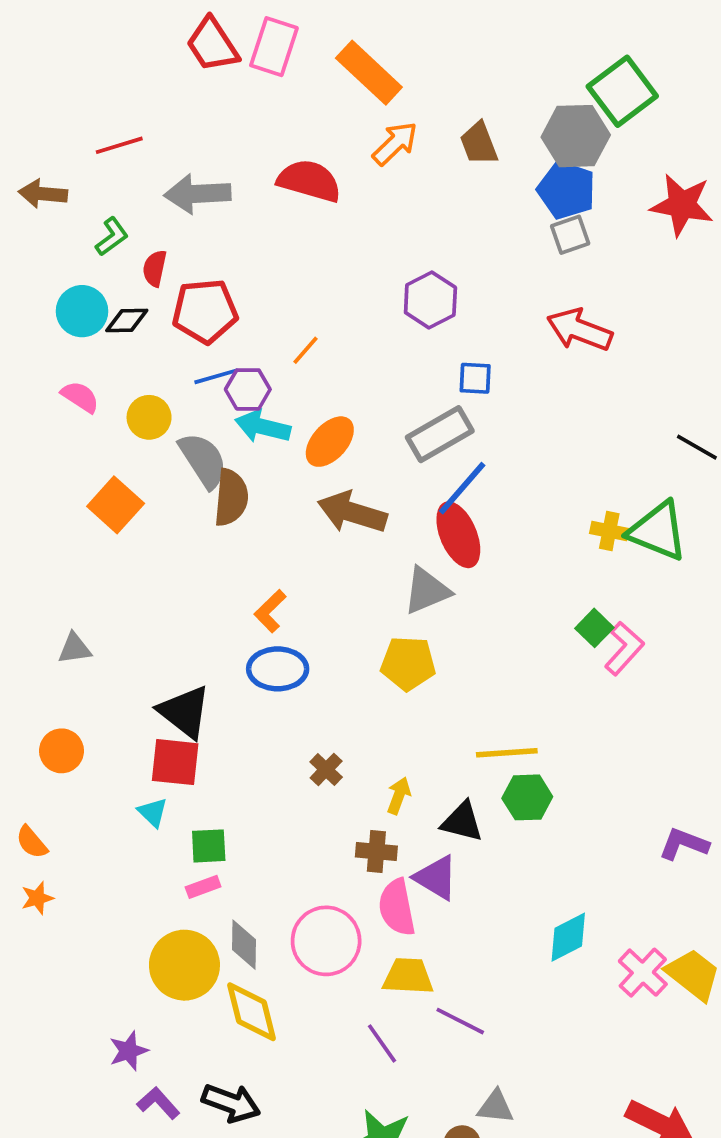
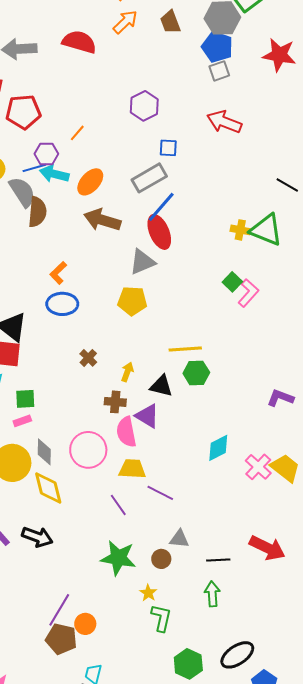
blue line: (216, 376) -> (34, 168), moved

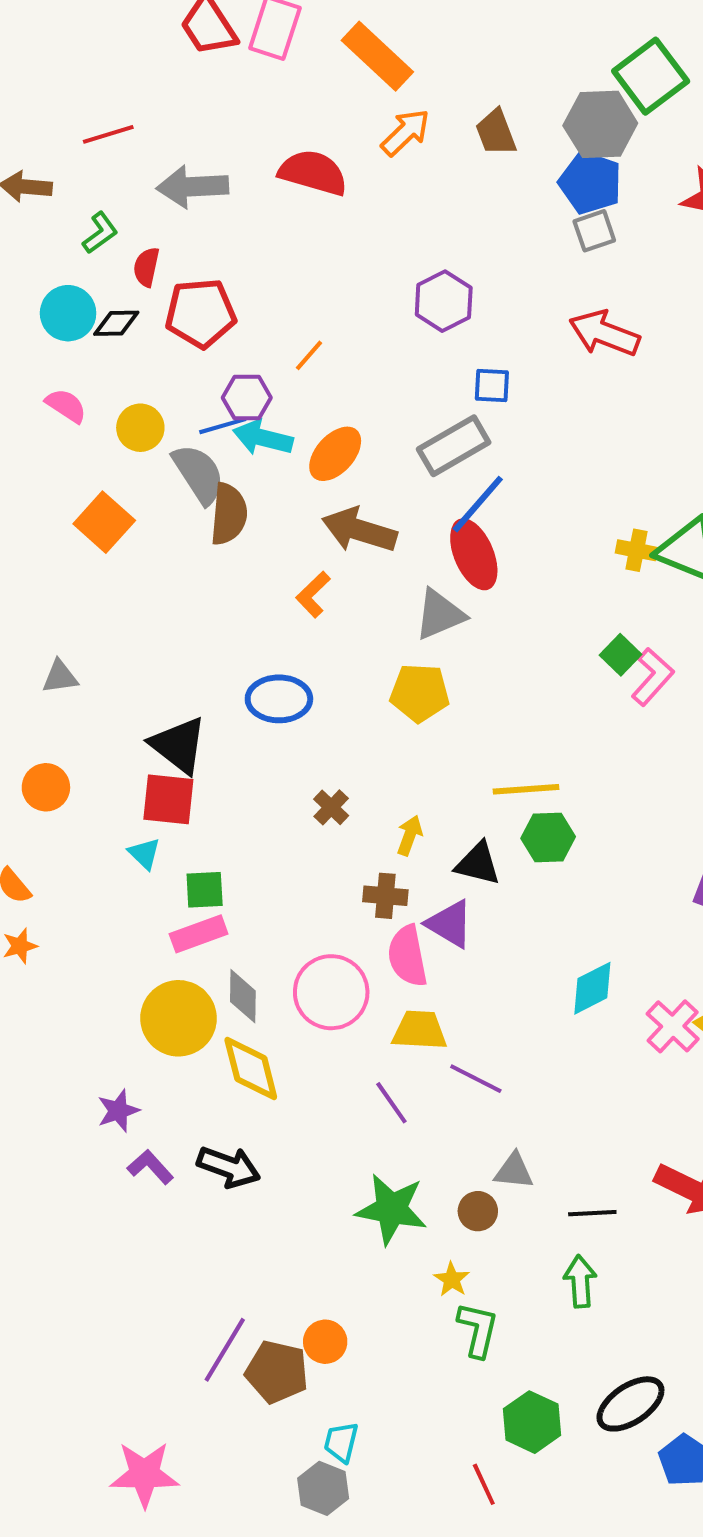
orange L-shape: (58, 273) -> (313, 594), moved
pink rectangle: (22, 421) -> (199, 934), size x1.5
purple line: (59, 610) -> (225, 1350), moved

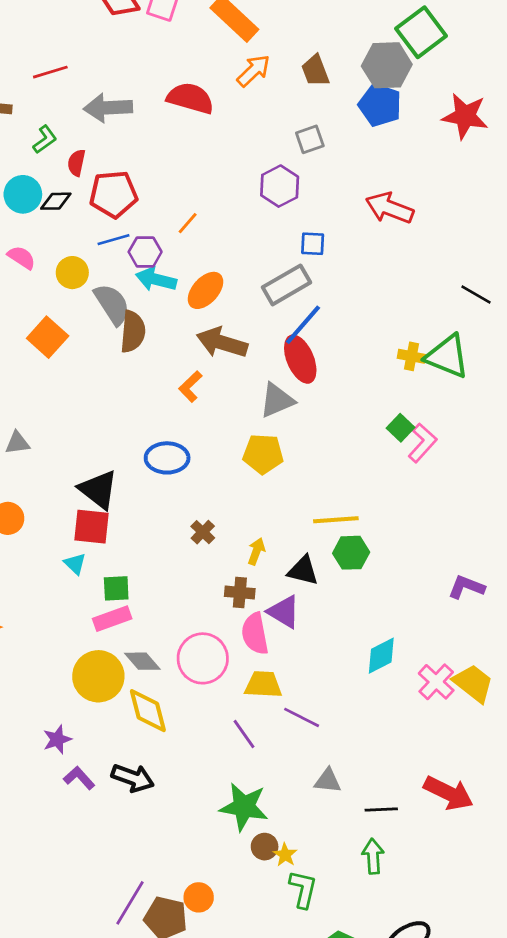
gray square: (594, 231) -> (310, 139), moved
blue line: (223, 426) -> (113, 240), moved
gray diamond: (243, 996) -> (142, 661), turned -42
brown circle: (478, 1211) -> (265, 847), moved

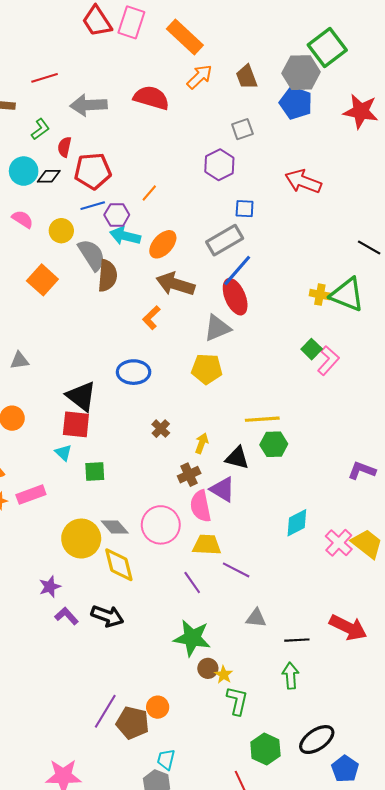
brown cross: (240, 593) -> (189, 475), turned -30
pink rectangle: (112, 619) -> (31, 495), moved

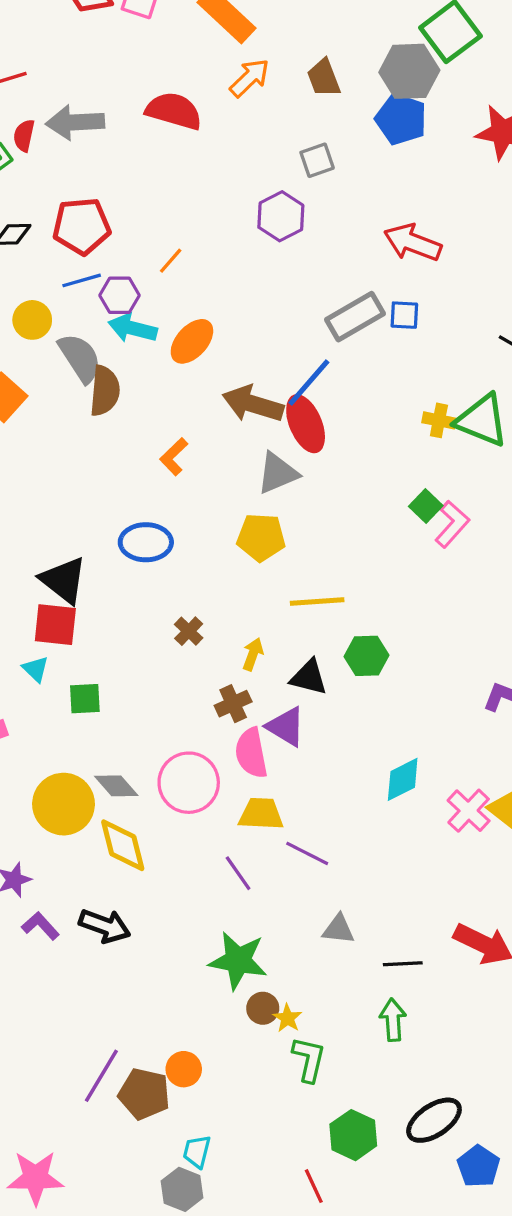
red semicircle: (64, 147) -> (24, 136), moved
blue square: (245, 209) -> (404, 315), moved
gray rectangle: (225, 240) -> (355, 317), moved
brown arrow: (175, 284) -> (253, 404), moved
yellow line: (262, 419) -> (317, 602), moved

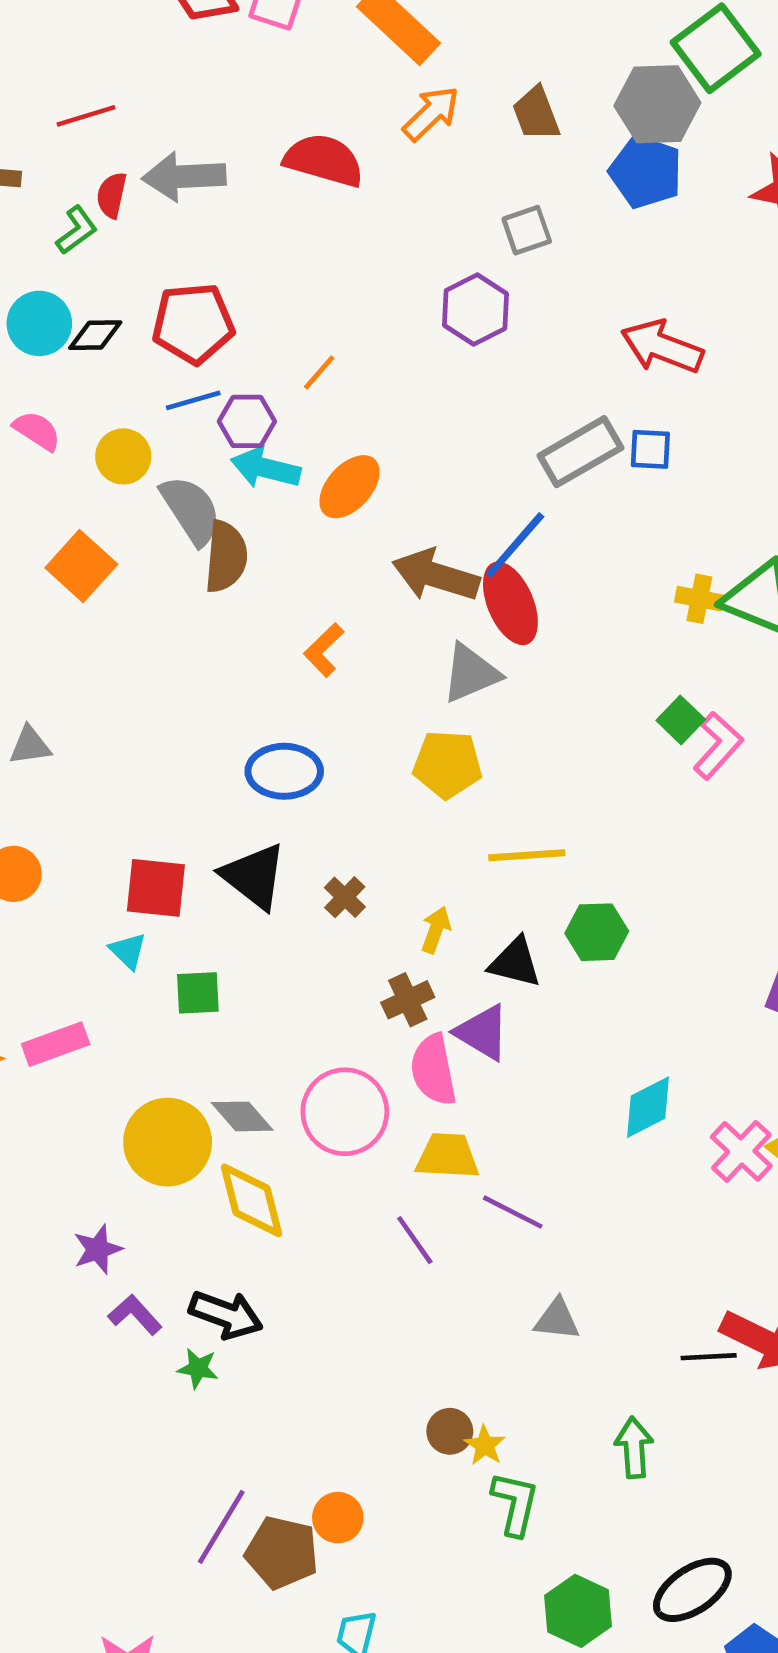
black triangle: (64, 580) -> (254, 876), moved
green star: (238, 960) -> (198, 1368), moved, size x0.5
black line: (403, 964) -> (709, 1357), moved

